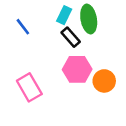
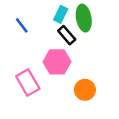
pink hexagon: (77, 69) -> (57, 62), moved
orange circle: (104, 81) -> (85, 90), moved

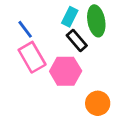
pink rectangle: (28, 82) -> (32, 57), moved

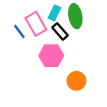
blue line: (25, 29) -> (19, 31), moved
pink rectangle: (32, 57) -> (36, 24), moved

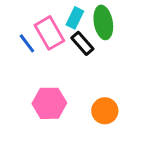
pink hexagon: (51, 56) -> (49, 103), moved

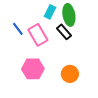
pink rectangle: (49, 33) -> (38, 35), moved
black rectangle: (82, 43) -> (64, 32), moved

